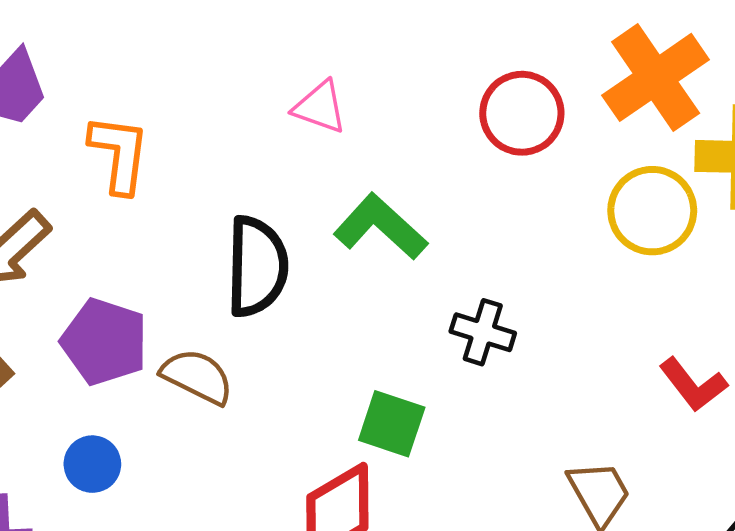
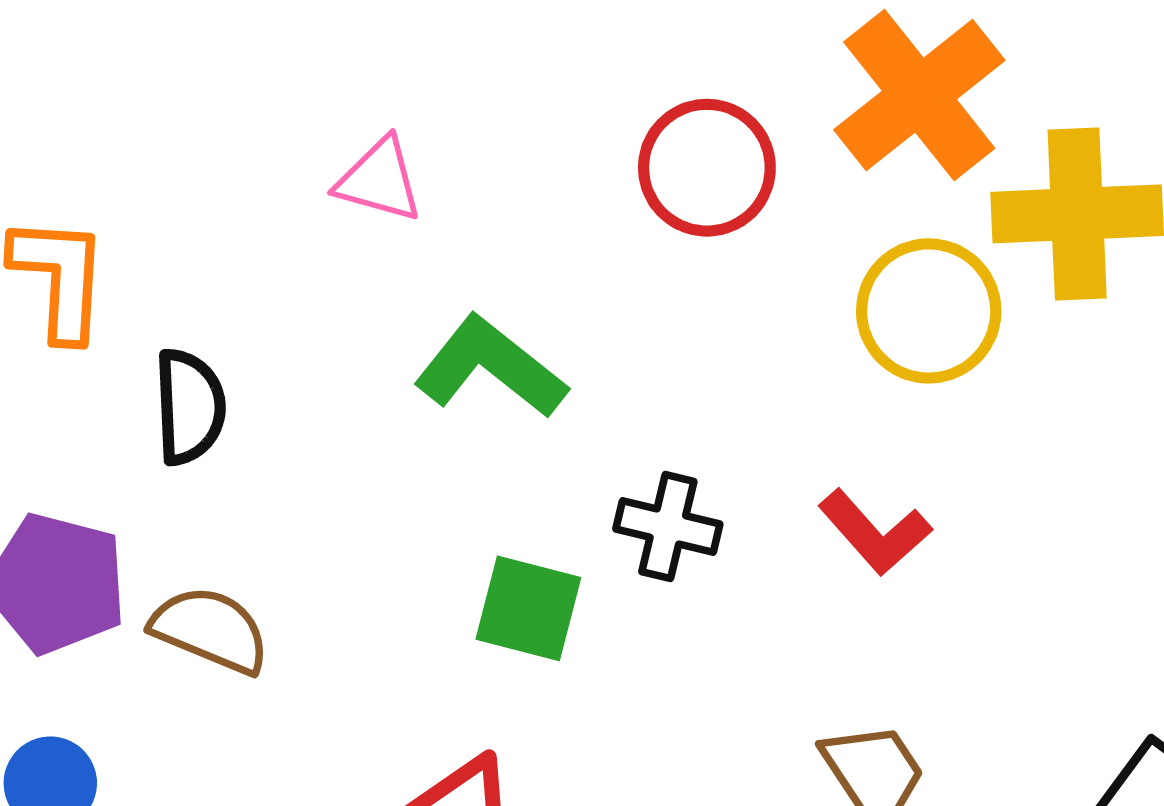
black semicircle: (257, 266) -> (190, 407), moved, size x0.7
red L-shape: (693, 385) -> (875, 532), moved
green square: (392, 424) -> (528, 608), moved

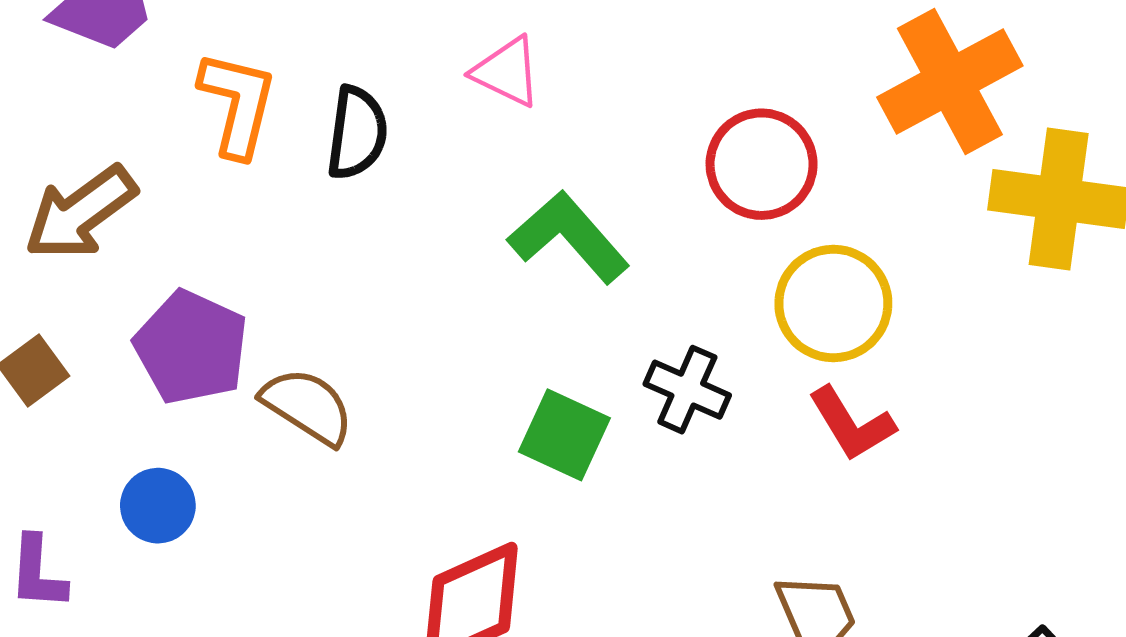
red circle: (707, 168) -> (762, 164), moved
yellow circle: (929, 311) -> (833, 303), moved
black semicircle: (190, 407) -> (357, 133), moved

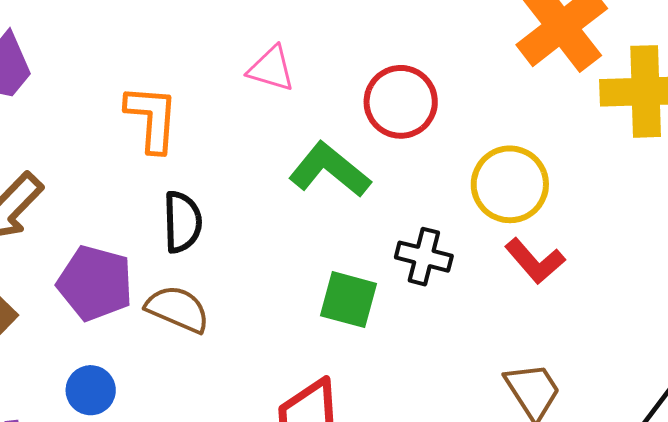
orange L-shape: (238, 104) -> (152, 118), moved
black semicircle: (357, 133) -> (182, 222), moved
red circle: (762, 164) -> (401, 102), moved

